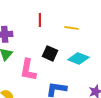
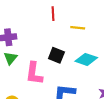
red line: (40, 20) -> (53, 14), moved

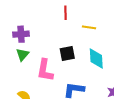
black square: (56, 55) -> (67, 53), turned -35
cyan diamond: (86, 59) -> (96, 59), turned 65

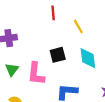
yellow line: (89, 27) -> (78, 27), turned 56
green triangle: (22, 55) -> (12, 69), moved

